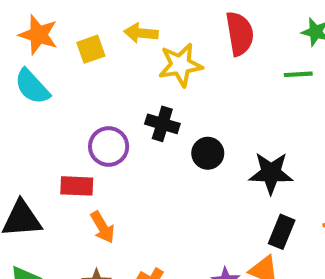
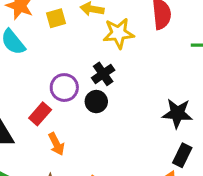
black cross: (162, 124) -> (103, 74), turned 35
black circle: (208, 153) -> (96, 102), moved
red rectangle: (77, 186) -> (40, 114), turned -55

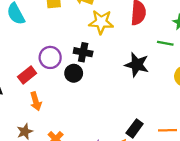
black cross: (103, 74) -> (83, 52), turned 36
black star: (177, 113) -> (137, 65), moved

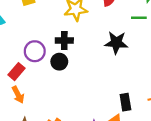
orange arrow: (36, 101) -> (18, 95), moved
black rectangle: (135, 128) -> (125, 102), turned -35

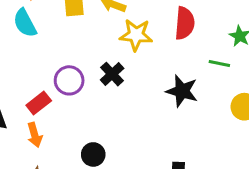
black cross: (64, 41) -> (112, 74), turned 35
black circle: (59, 62) -> (93, 154), moved

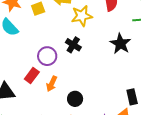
black star: (182, 91) -> (120, 44), turned 30
orange arrow: (35, 135) -> (52, 84), moved, turned 56

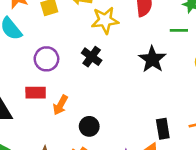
purple circle: (47, 56) -> (46, 59), moved
red rectangle: (32, 76) -> (36, 93), turned 49

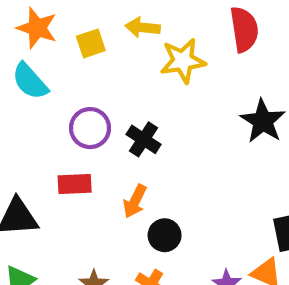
black cross: (92, 57) -> (144, 139), moved
orange arrow: (60, 105) -> (135, 201), moved

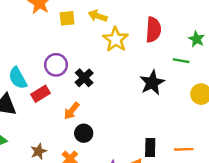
yellow star: (183, 61) -> (116, 39), turned 30
cyan semicircle: (30, 81) -> (18, 78), moved
red rectangle: (75, 184) -> (41, 94), turned -42

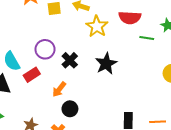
red semicircle: (153, 30) -> (130, 18), turned 90
green line: (181, 61) -> (147, 38), moved
black star: (152, 83) -> (106, 64), moved

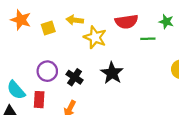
red rectangle: (32, 75) -> (39, 100), turned -42

